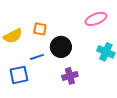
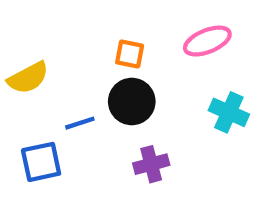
orange square: (40, 29) -> (130, 54), moved

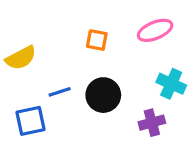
black circle: (132, 102) -> (103, 95), moved
purple cross: (151, 164) -> (152, 123), moved

